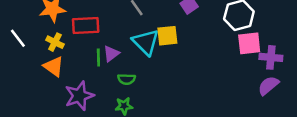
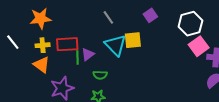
red rectangle: (86, 25) -> (67, 44), moved
yellow cross: (55, 42) -> (43, 45), turned -32
pink square: (249, 43) -> (199, 46), turned -30

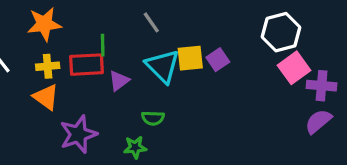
purple square: (150, 15) -> (218, 60), moved
green line: (77, 58) -> (103, 45), moved
green semicircle: (100, 75) -> (153, 118), moved

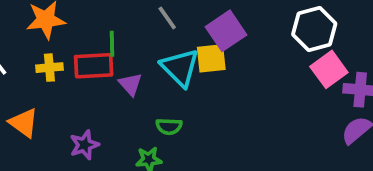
purple square: (218, 60) -> (226, 31), moved, size x1.5
purple triangle: (119, 81) -> (130, 84), turned -35
orange triangle: (46, 97) -> (24, 123), moved
purple star: (78, 134) -> (84, 145), size x0.7

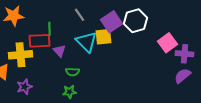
white hexagon: (314, 29) -> (136, 21), moved
yellow cross: (49, 68) -> (20, 55), moved, size x1.6
green semicircle: (169, 126) -> (72, 72), moved
purple star: (84, 145) -> (24, 87), moved

